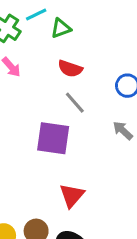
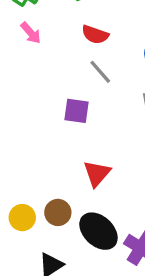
purple square: (53, 138) -> (76, 111), size x0.7

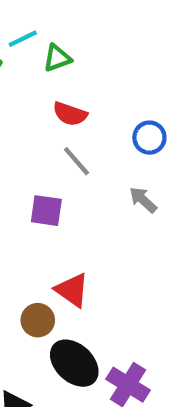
red triangle: (97, 174) -> (72, 290), turned -36
brown circle: (58, 212) -> (38, 320), moved

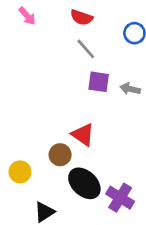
gray arrow: (143, 200) -> (130, 89), moved, turned -30
purple square: (46, 211) -> (99, 82), moved

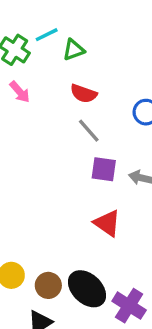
red triangle: (83, 135) -> (107, 223), moved
brown circle: (60, 155) -> (48, 285), moved

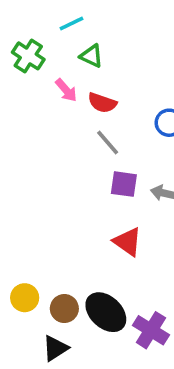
cyan line: (47, 35) -> (72, 23), moved
green triangle: (74, 50) -> (91, 56), turned 45
pink arrow: (20, 92) -> (66, 90), moved

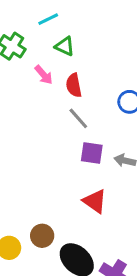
red semicircle: (102, 103) -> (74, 85), turned 60
brown circle: (64, 309) -> (42, 236), moved

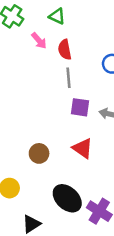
gray line: (78, 118) -> (68, 78), turned 36
brown circle: (42, 236) -> (39, 153), moved

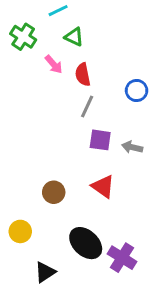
gray line: (68, 78) -> (87, 106), turned 30

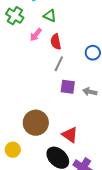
pink arrow: (54, 64) -> (36, 35), turned 80
red triangle: (103, 186) -> (70, 135), moved
brown circle: (54, 192) -> (36, 123), size x1.6

